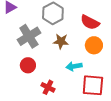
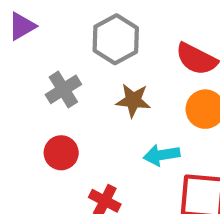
gray cross: (29, 36) -> (63, 89), size x0.7

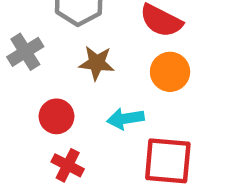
red circle: (61, 153) -> (56, 116), moved

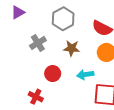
red cross: (68, 165) -> (36, 97), moved

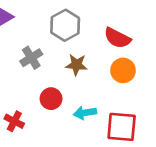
cyan arrow: (85, 75) -> (85, 113), moved
red cross: (36, 97) -> (14, 121), moved

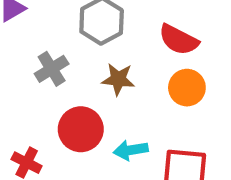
red circle: (51, 99) -> (81, 129), size x1.4

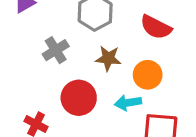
orange circle: (187, 88) -> (148, 75), moved
cyan arrow: (131, 150) -> (128, 103), moved

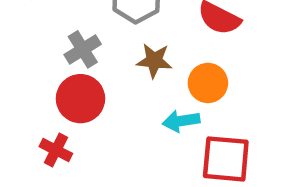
red circle: (79, 98) -> (80, 99), moved

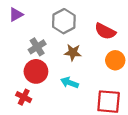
orange circle: (208, 83) -> (115, 60), moved
cyan arrow: (181, 121) -> (69, 83), moved, turned 30

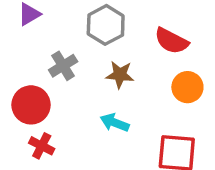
red circle: (36, 71) -> (31, 105), moved

